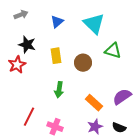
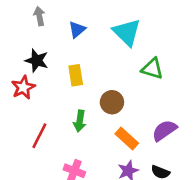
gray arrow: (21, 15) -> (39, 16), moved, turned -80
brown circle: (83, 63) -> (112, 102), moved
red line: (29, 117) -> (39, 136), moved

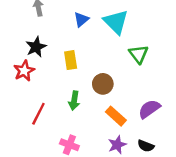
blue triangle: (77, 30) -> (81, 20), moved
black star: (37, 61) -> (36, 47), turned 30
green triangle: (152, 69) -> (139, 54), turned 36

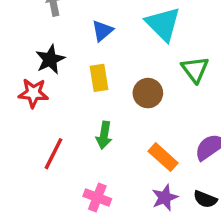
blue triangle: (81, 20) -> (102, 31), moved
red star: (24, 71) -> (33, 93), turned 30
brown circle: (103, 84) -> (148, 93), moved

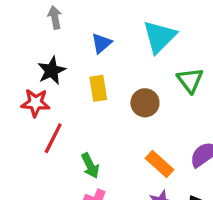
cyan triangle: (163, 24) -> (159, 37), turned 30
green arrow: (104, 135) -> (90, 166), moved, turned -35
red line: (54, 154) -> (53, 138), moved

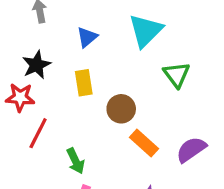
brown circle: (145, 103) -> (121, 109), moved
orange rectangle: (159, 164) -> (144, 143), moved

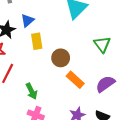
blue triangle: (87, 37) -> (27, 20), moved
green triangle: (177, 75) -> (102, 44), moved

